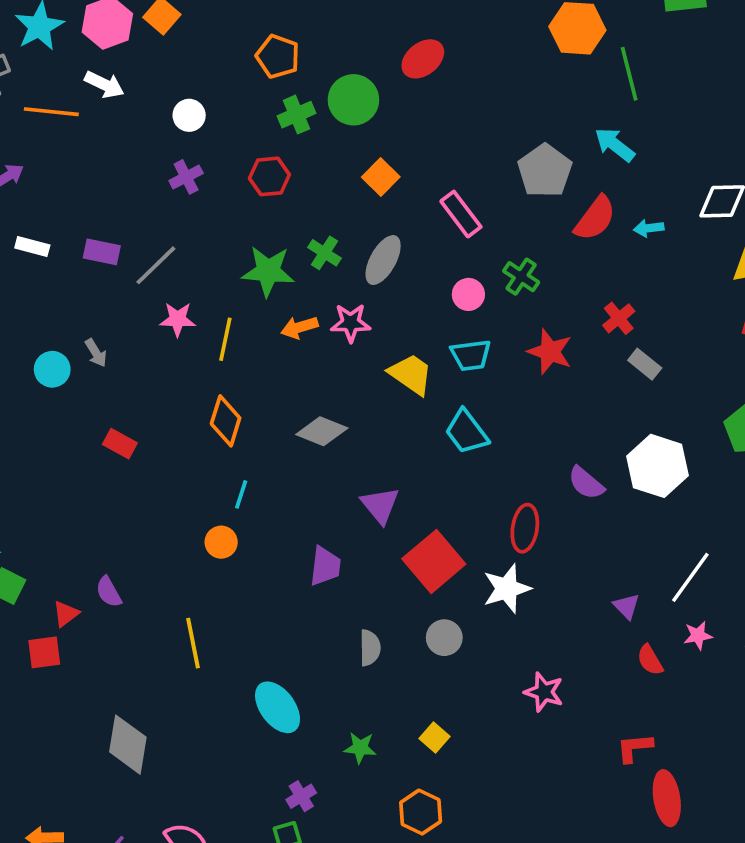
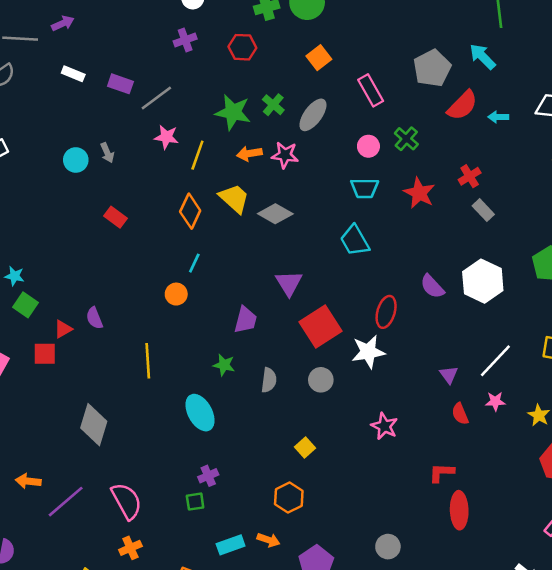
yellow trapezoid: (411, 374) -> (234, 198), moved
gray diamond: (322, 431) -> (275, 214), moved
green star: (360, 748) -> (224, 365), moved

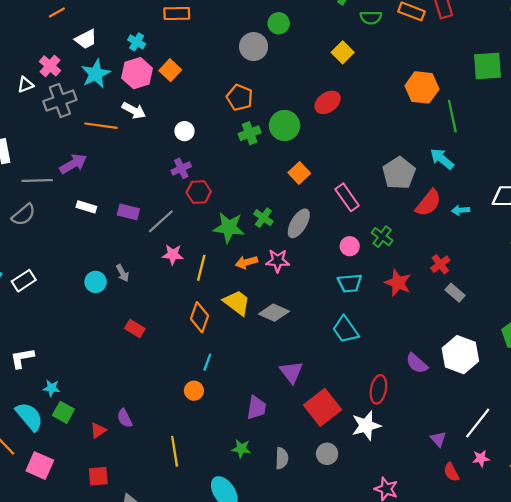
purple arrow: (63, 23) -> (73, 164), size x1.4
red hexagon: (242, 47) -> (199, 192), moved
red square: (45, 354) -> (98, 476), moved

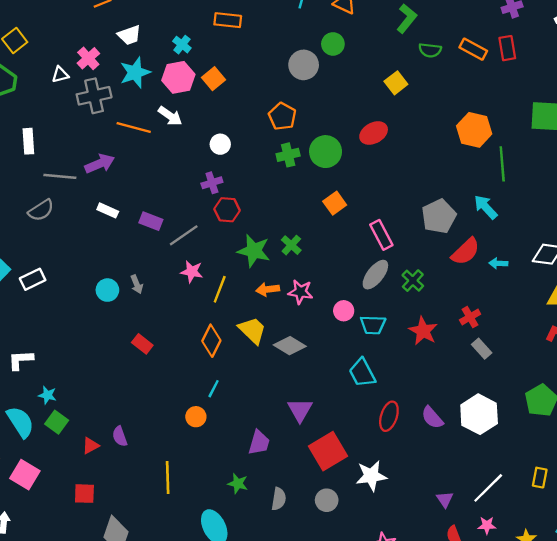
gray ellipse: (299, 223) -> (375, 275), moved
pink circle: (350, 246) -> (344, 311), moved
red ellipse: (378, 389) -> (389, 416), moved

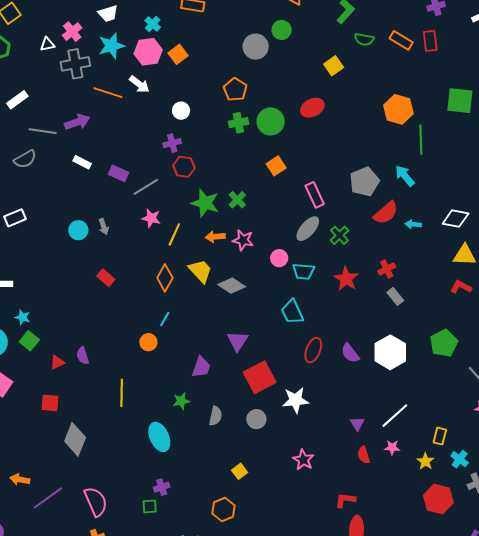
white rectangle: (28, 141) -> (17, 100), turned 55
yellow rectangle: (540, 478) -> (440, 436), moved
green star: (238, 484) -> (181, 401), turned -30

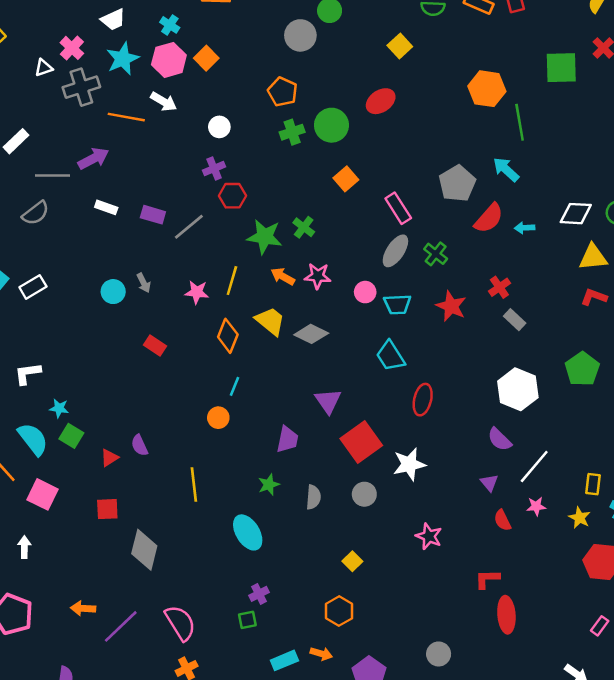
pink star: (151, 218) -> (197, 292), moved
orange arrow: (215, 237) -> (283, 276), turned 42
purple semicircle: (350, 353) -> (500, 439), moved

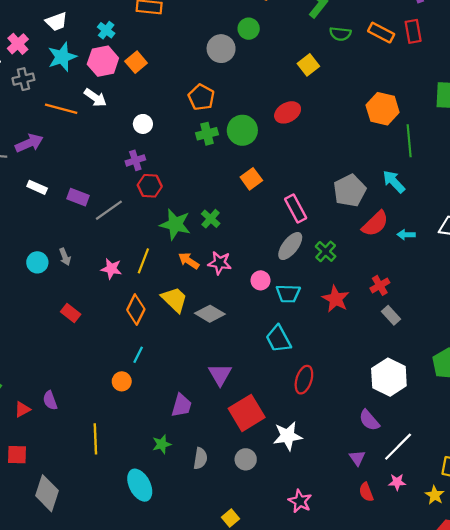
gray cross: (81, 87) -> (23, 79), size x0.7

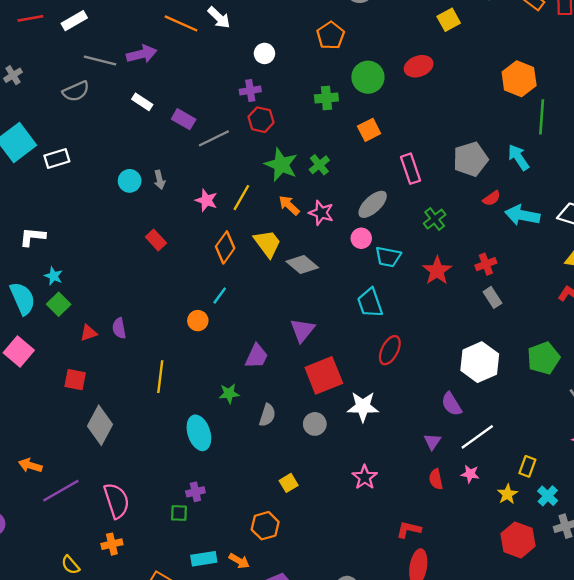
green cross: (207, 134) -> (326, 98), moved
red semicircle: (375, 224) -> (492, 198), size x0.6
cyan arrow: (406, 235) -> (522, 215), size x1.8
gray ellipse: (290, 246) -> (373, 204), moved

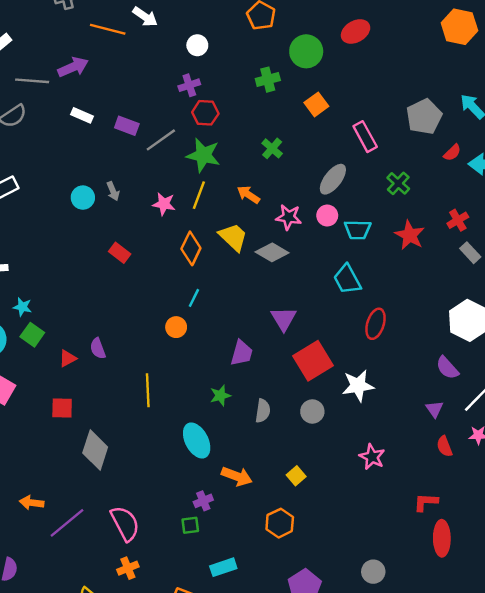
green star: (281, 165) -> (203, 155), moved
pink star: (321, 213) -> (289, 217), moved
orange arrow: (239, 561) -> (237, 476), moved, size x1.4

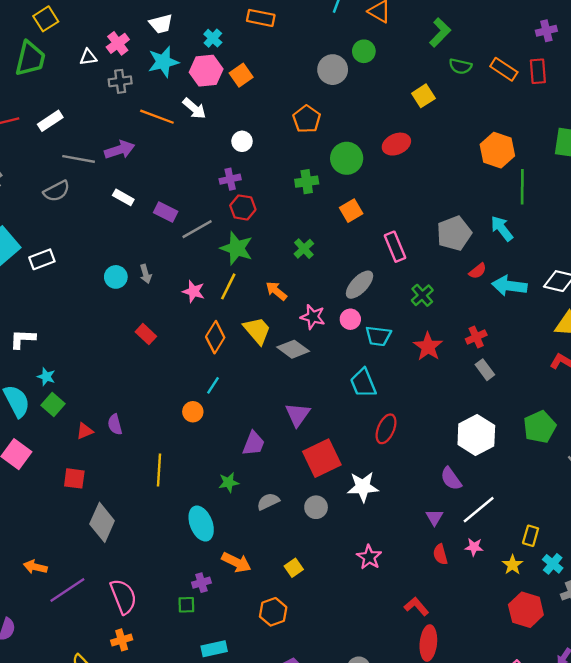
gray semicircle: (263, 411) -> (268, 502), turned -130
red L-shape: (426, 502) -> (416, 606), turned 40

